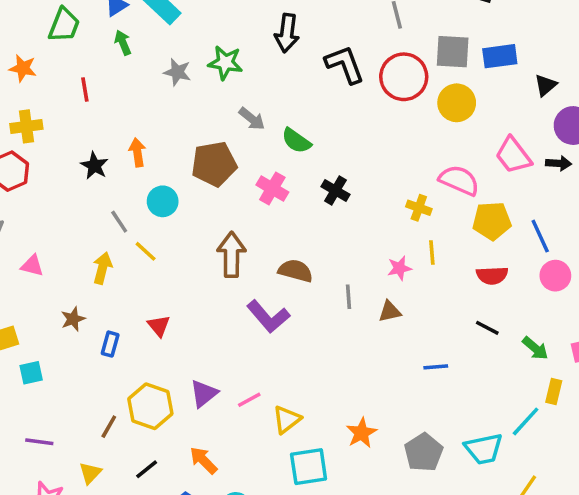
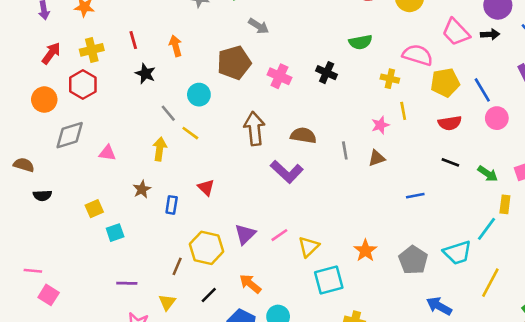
red line: (85, 89) -> (133, 40), moved
green semicircle: (296, 141) -> (360, 42), moved, turned -40
orange arrow: (137, 152) -> (176, 46), moved

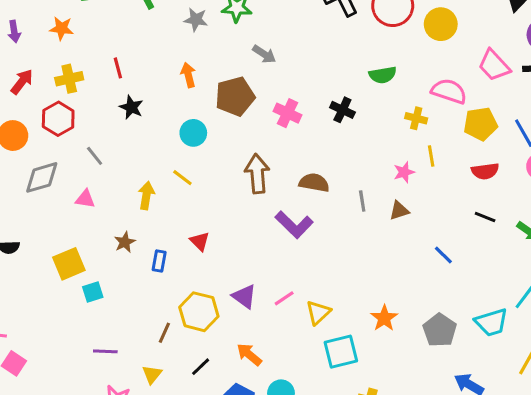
orange arrow: (176, 46) -> (188, 75), moved
gray line: (168, 113) -> (95, 156), moved
blue line: (415, 196) -> (443, 255), turned 54
yellow square: (94, 209) -> (69, 264), size x1.5
purple triangle: (245, 234) -> (244, 296), turned -40

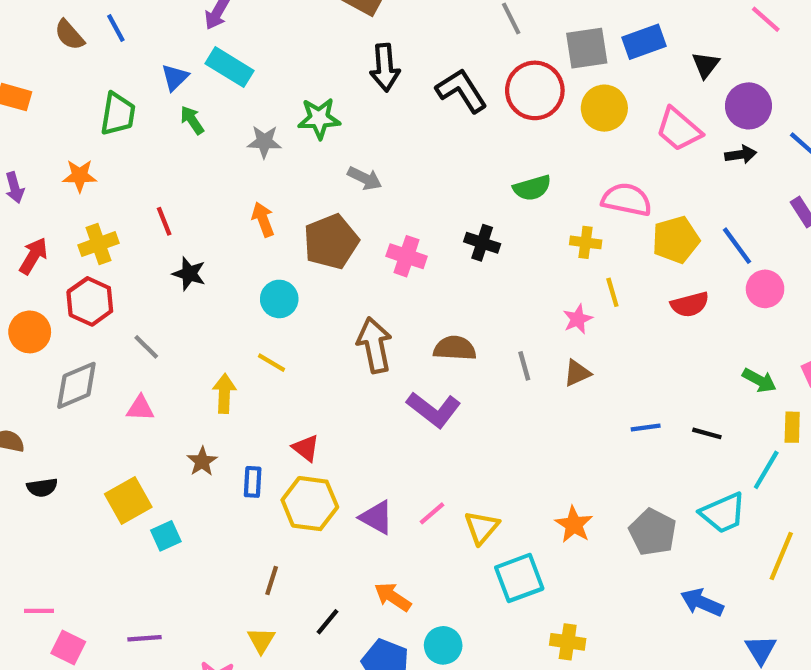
pink trapezoid: (494, 65) -> (679, 129), moved
black line: (485, 217) -> (707, 433), moved
blue line: (443, 255) -> (646, 428), turned -45
yellow hexagon: (199, 312) -> (310, 504), moved
purple line: (105, 351) -> (144, 638), moved

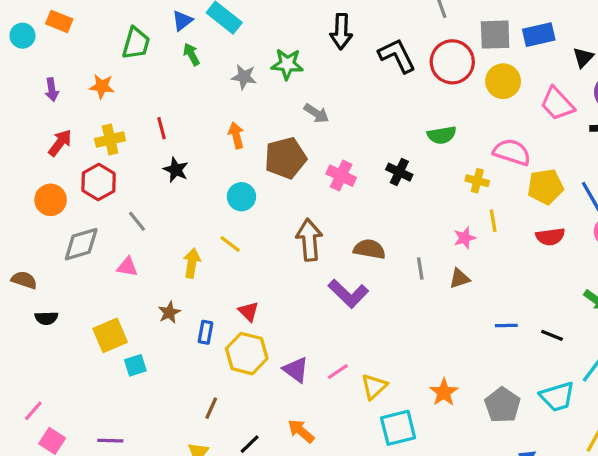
pink line: (39, 611) -> (33, 411), turned -55

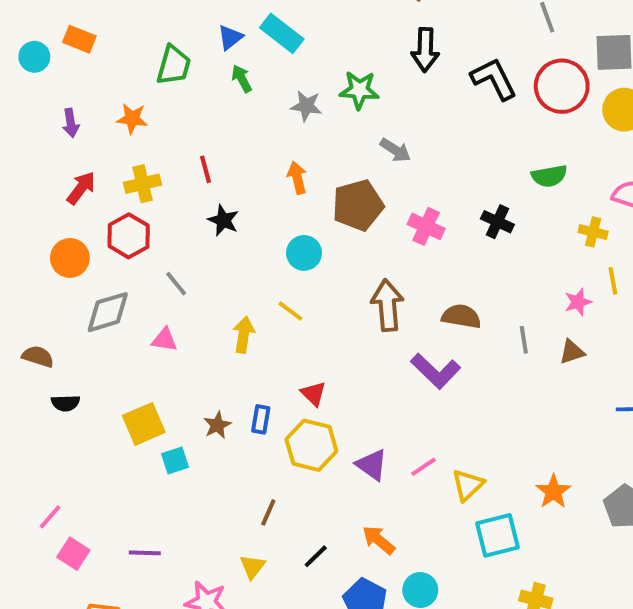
brown star: (169, 312) -> (217, 425), moved

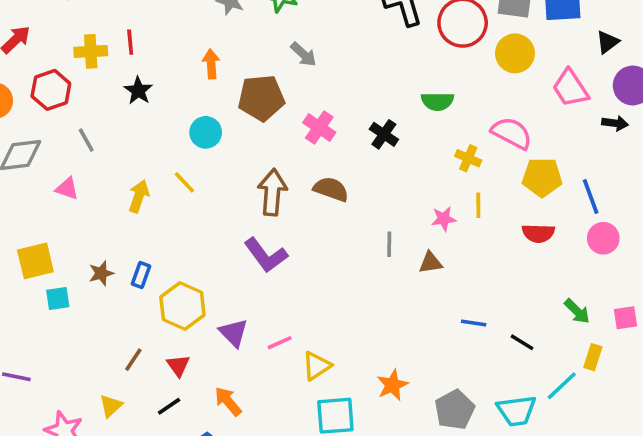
yellow cross: (143, 184) -> (91, 51), moved
brown semicircle: (461, 316) -> (331, 189), moved
purple L-shape: (436, 371) -> (266, 255), moved
red triangle: (313, 394) -> (178, 366), moved

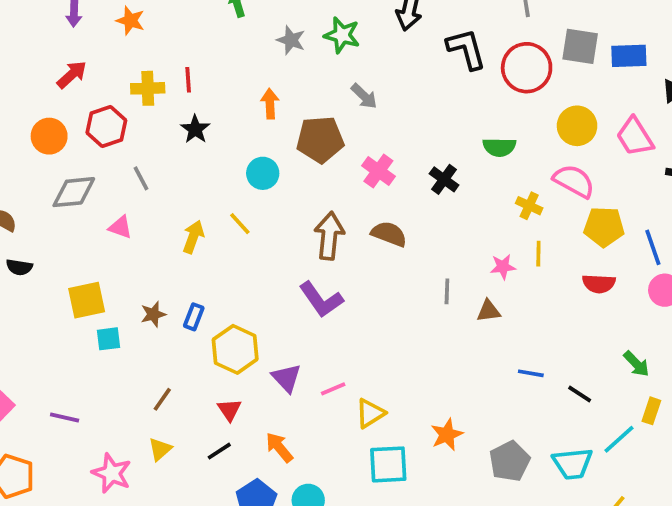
yellow circle: (515, 53) -> (577, 126), moved
brown line: (133, 360) -> (162, 399), moved

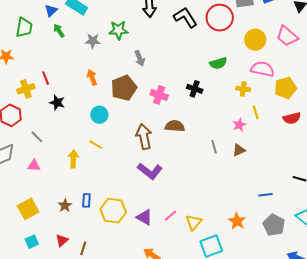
gray arrow: (364, 96) -> (140, 58), turned 42
cyan square: (108, 339) -> (32, 242), moved
blue line: (531, 373) -> (265, 195), moved
red triangle: (229, 410) -> (62, 240), moved, turned 40

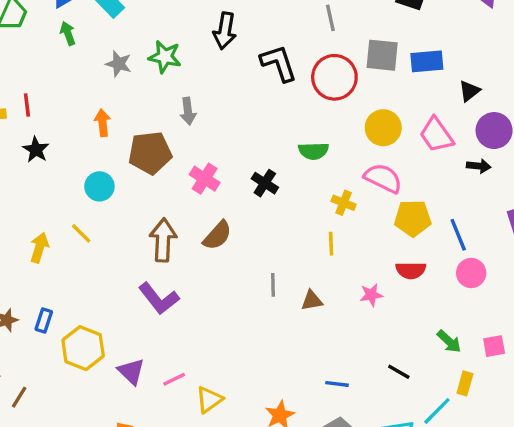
yellow line: (256, 112) -> (331, 244), moved
pink star: (239, 125) -> (371, 295), moved
brown semicircle: (175, 126) -> (217, 235), turned 114

